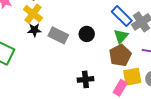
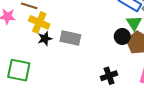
black circle: (87, 34) -> (122, 36), moved

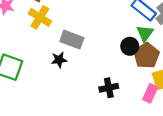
black star: (45, 39) -> (59, 60), moved

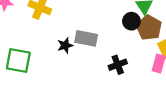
gray rectangle: (72, 40) -> (86, 38), moved

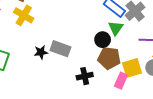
brown pentagon: (149, 28) -> (109, 58), moved, turned -30

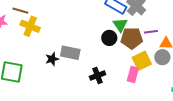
brown pentagon: (109, 58) -> (132, 38), moved

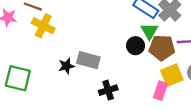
black cross: (98, 76) -> (108, 90), moved

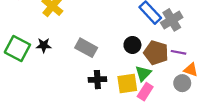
green triangle: (149, 31) -> (143, 73), moved
black star: (66, 66) -> (44, 45), moved
yellow square: (172, 75) -> (127, 84), moved

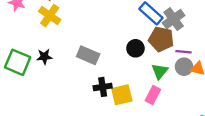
brown pentagon: (156, 53) -> (161, 39), moved
green triangle: (143, 73) -> (160, 71), moved
gray circle: (182, 83) -> (184, 67), moved
yellow square: (127, 84) -> (122, 95), moved

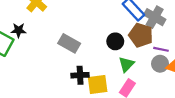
gray cross: (174, 19) -> (155, 17), turned -30
black star: (44, 57) -> (19, 30), moved
green triangle: (160, 71) -> (126, 64), moved

